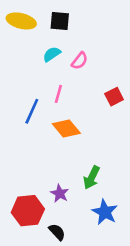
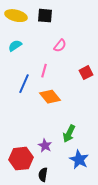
cyan semicircle: (52, 54) -> (15, 46), moved
black semicircle: (57, 232) -> (43, 175), turned -128

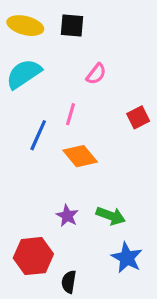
cyan semicircle: (15, 46) -> (24, 74), size x1.6
green arrow: (69, 134) -> (111, 216), turned -96
purple star: (45, 146) -> (67, 216), moved

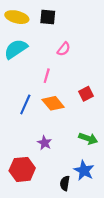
red square: (138, 117) -> (86, 94), moved
blue line: (38, 135) -> (25, 104), moved
green arrow: (111, 216) -> (88, 139), moved
black semicircle: (69, 282) -> (65, 183), moved

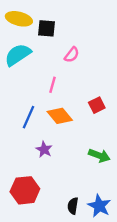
black square: (48, 17) -> (47, 28), moved
purple star: (45, 143) -> (44, 149), moved
blue star: (84, 171) -> (99, 206), moved

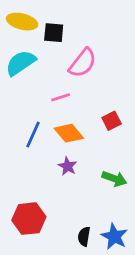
pink semicircle: (72, 55) -> (83, 63), size x1.6
pink line: (53, 85) -> (61, 97), turned 56
purple star: (44, 149) -> (68, 166), moved

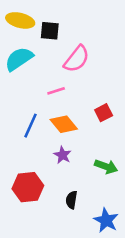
red hexagon: (29, 219) -> (28, 187), moved
black semicircle: (84, 236) -> (71, 200), moved

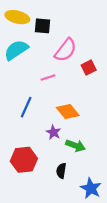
red square: (104, 113) -> (89, 68), moved
orange diamond: (64, 124) -> (68, 111), moved
green arrow: (106, 167) -> (75, 146), moved

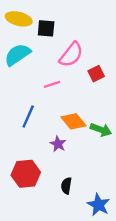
green arrow: (75, 146) -> (101, 130), moved

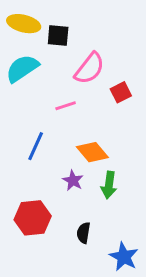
green arrow: (101, 130) -> (109, 185), moved, turned 78

